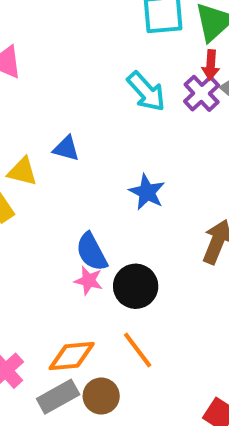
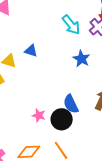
blue star: (147, 192) -> (81, 59), moved
blue semicircle: (92, 252) -> (71, 104), moved

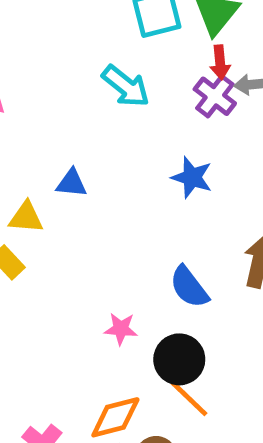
cyan arrow: (71, 25) -> (126, 86), moved
black circle: (62, 119) -> (179, 359), moved

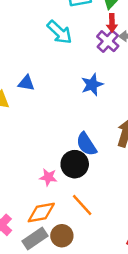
blue star: (192, 177) -> (92, 85), turned 30
pink star: (121, 329) -> (48, 177), moved
black circle: (179, 359) -> (75, 164), moved

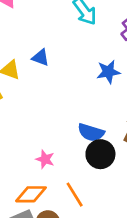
blue semicircle: (86, 144) -> (91, 132), turned -50
black circle: (75, 164) -> (100, 154), moved

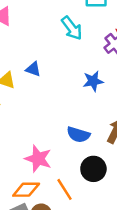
black circle: (100, 154) -> (93, 169), moved
pink star: (45, 159) -> (38, 159), size x1.6

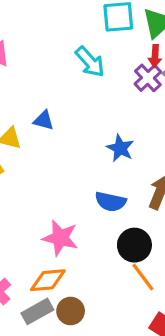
blue star: (93, 81) -> (120, 148), moved, turned -30
orange line: (65, 189) -> (143, 277), moved

